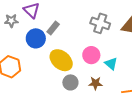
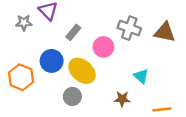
blue circle: (36, 38) -> (52, 61), moved
pink circle: (91, 55) -> (103, 47), moved
gray circle: (70, 82) -> (72, 96), moved

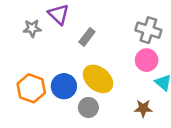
pink circle: (103, 47) -> (147, 60), moved
blue circle: (52, 61) -> (64, 86), moved

